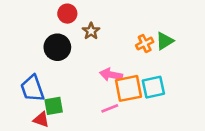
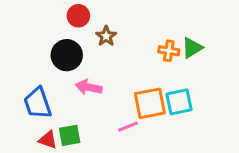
orange cross: (145, 43) -> (169, 51), turned 35
pink arrow: (111, 75) -> (89, 87), moved
green square: (54, 106) -> (70, 135), moved

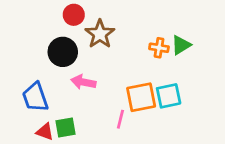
brown star: (106, 36) -> (100, 34), size x1.5
pink line: (128, 127) -> (120, 119), turned -54

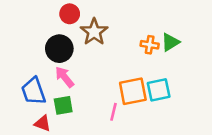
pink arrow: (83, 82) -> (64, 77), moved, turned 40
green square: (66, 127) -> (63, 105), moved

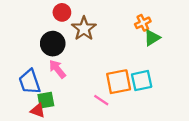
orange cross: (150, 45) -> (143, 23), moved, turned -35
green square: (63, 105) -> (46, 100), moved
pink line: (113, 112) -> (101, 100), turned -70

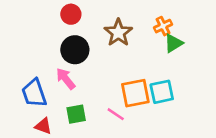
brown star: (84, 29) -> (118, 33), moved
black circle: (53, 44) -> (75, 50), moved
green square: (46, 100) -> (76, 114), moved

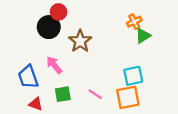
brown star: (118, 33) -> (80, 41), moved
black circle: (75, 50) -> (49, 27), moved
orange square: (135, 93) -> (128, 97), moved

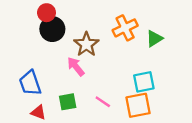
red circle: (58, 12) -> (47, 13), moved
orange cross: (134, 22) -> (125, 28), moved, size x1.5
pink arrow: (54, 65) -> (76, 67), moved

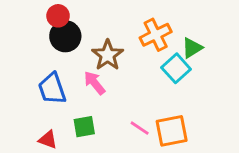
cyan square: (144, 82) -> (176, 68), moved, turned -30
blue trapezoid: (30, 83) -> (52, 89), moved
pink line: (103, 102) -> (140, 128), moved

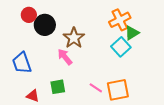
red circle: (58, 16) -> (29, 15), moved
orange cross: (156, 35) -> (120, 20), moved
blue trapezoid: (52, 89) -> (22, 63), moved

